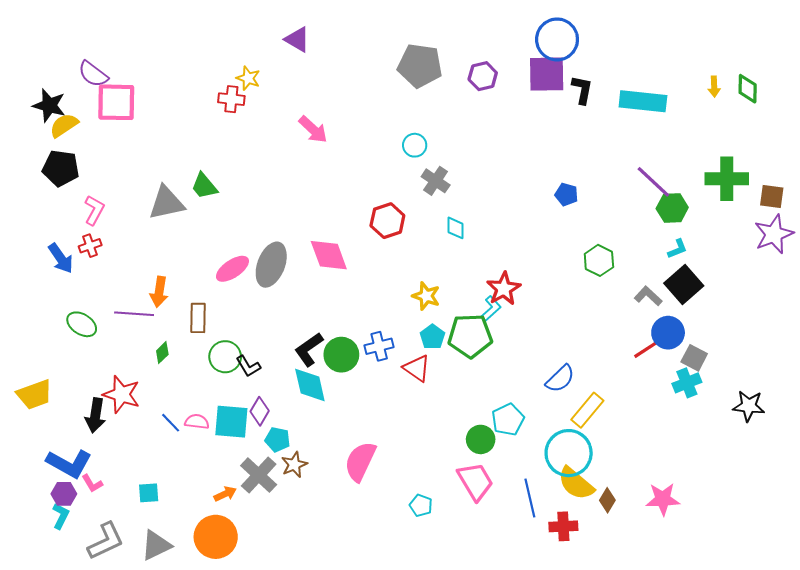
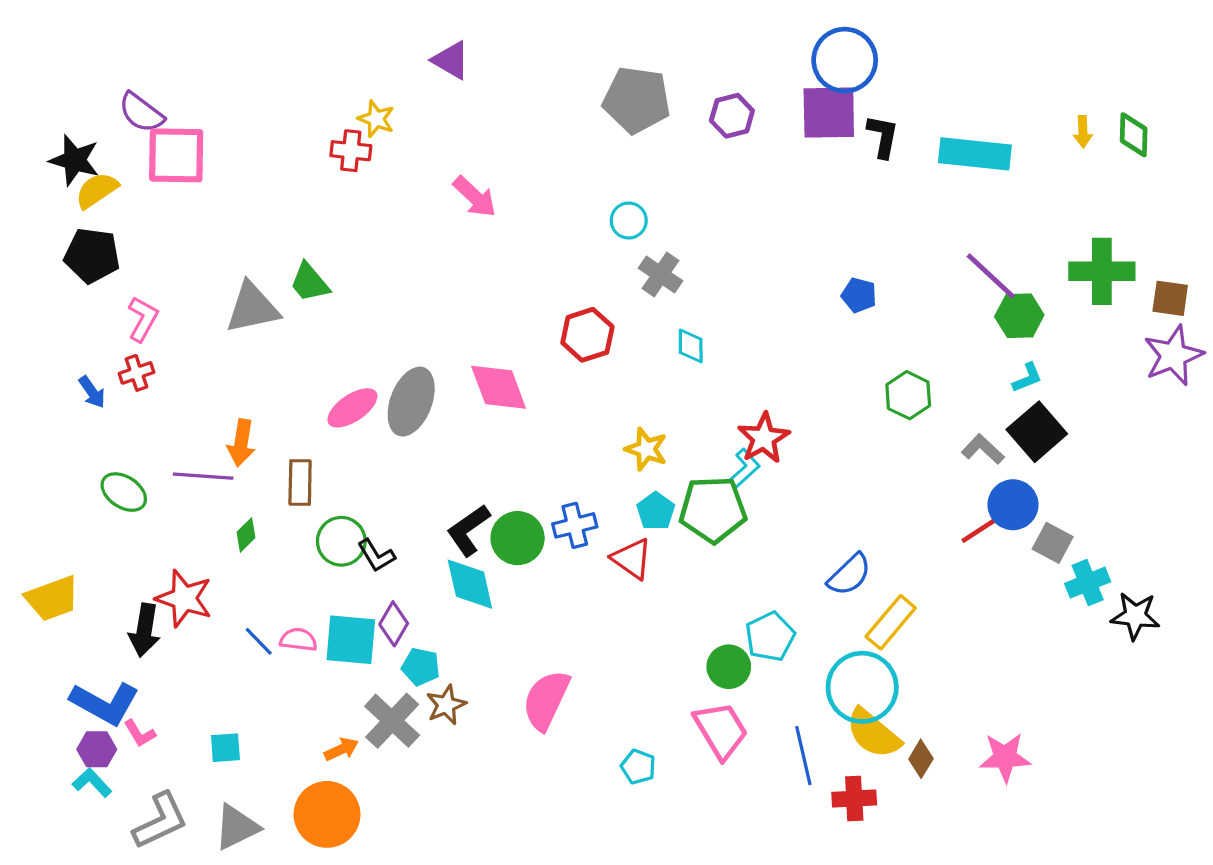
blue arrow: (61, 258) -> (92, 392), size x0.7
cyan cross: (687, 383) -> (1088, 583), moved
cyan L-shape: (61, 516) -> (92, 783), turned -70

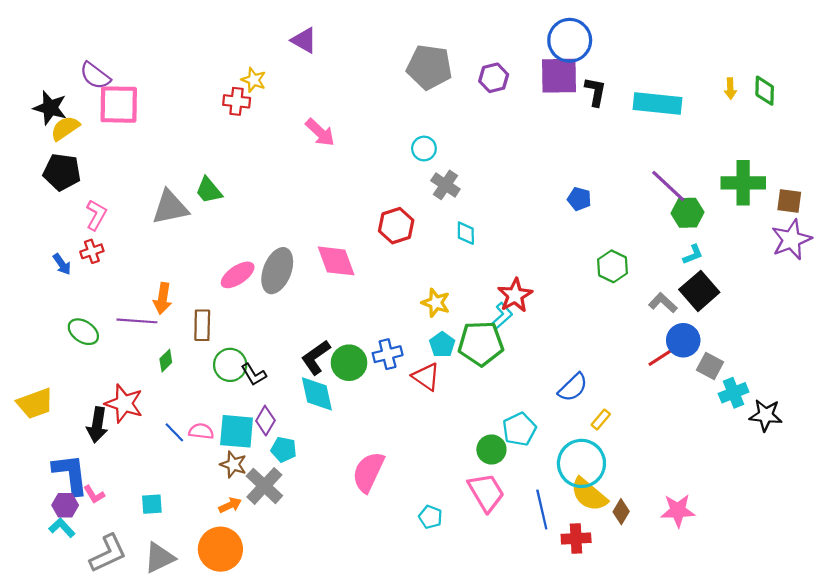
yellow rectangle: (891, 622) -> (601, 420), size x0.6
blue L-shape: (105, 703) -> (70, 474), turned -126
brown star: (446, 705) -> (233, 464), moved, turned -30

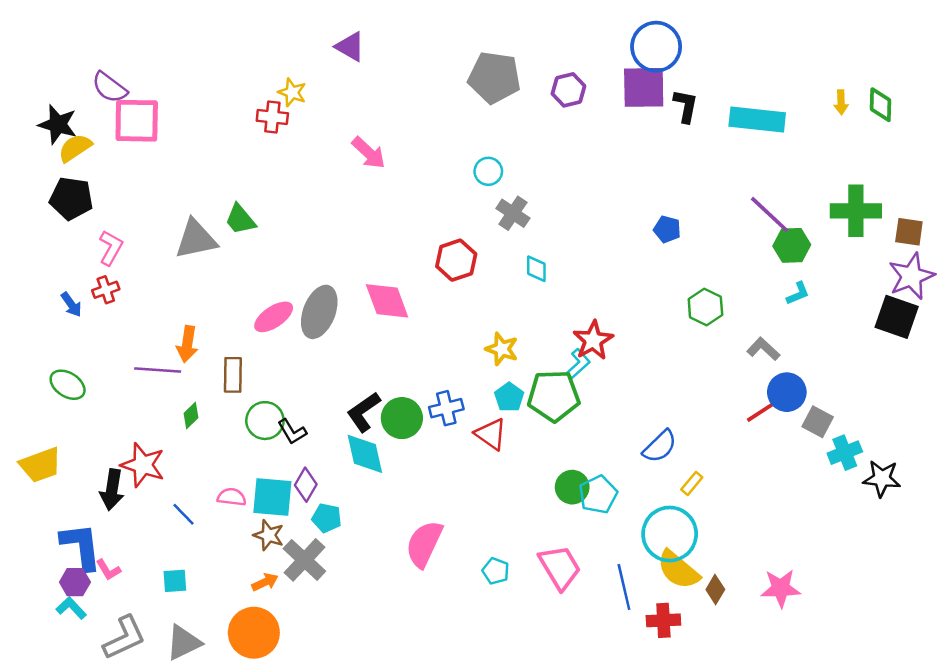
black square: (699, 291) -> (897, 317), moved, turned -30
green ellipse: (83, 332) -> (68, 385), moved
blue line: (174, 432) -> (184, 514), moved
green circle: (491, 450) -> (572, 487), moved
cyan pentagon: (430, 517) -> (496, 571), moved

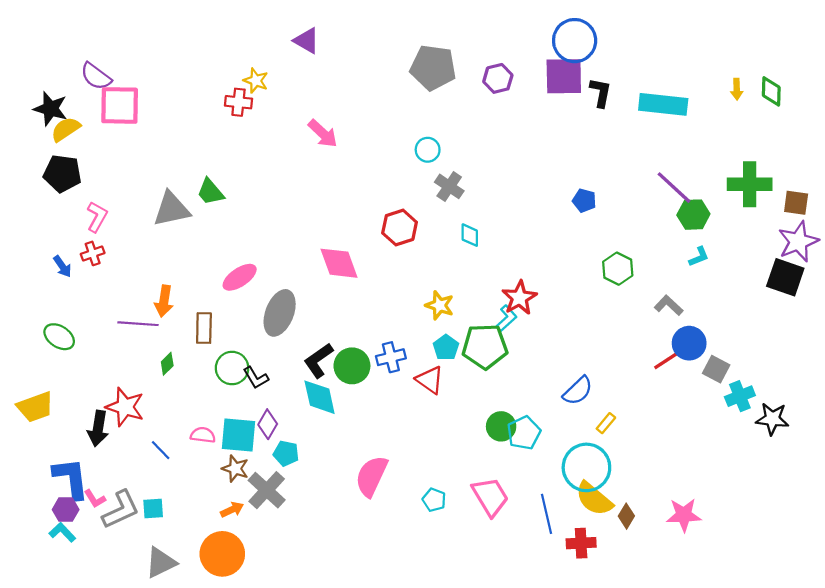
gray ellipse: (319, 312) -> (280, 313), moved
gray L-shape: (124, 638) -> (121, 510), moved

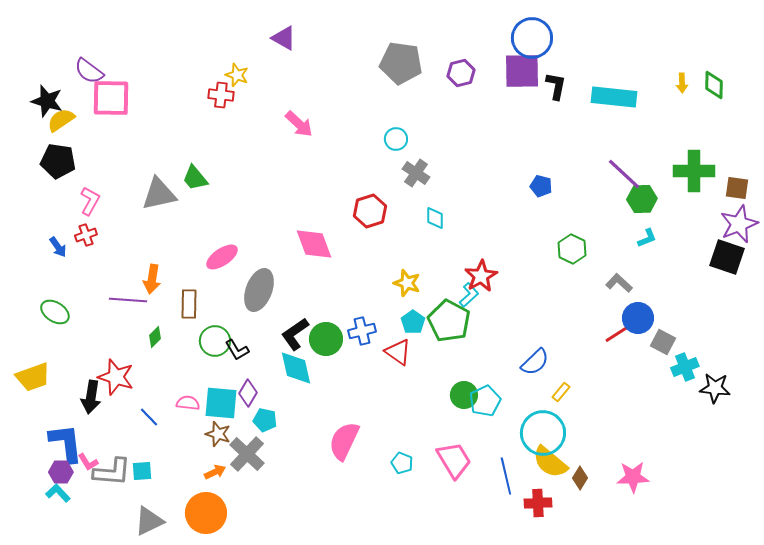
green pentagon: (485, 346) -> (449, 321), turned 30
gray L-shape: (121, 510) -> (112, 472), turned 30

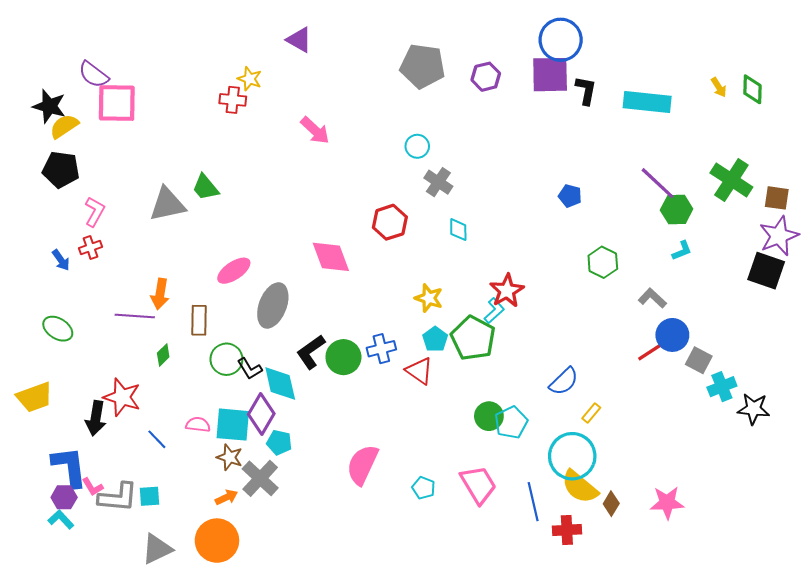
yellow arrow: (682, 83) -> (719, 87), turned -30
green cross: (694, 171) -> (731, 180), turned 33
cyan diamond: (296, 368) -> (280, 383), moved
purple diamond: (248, 393) -> (261, 414), size x1.4

